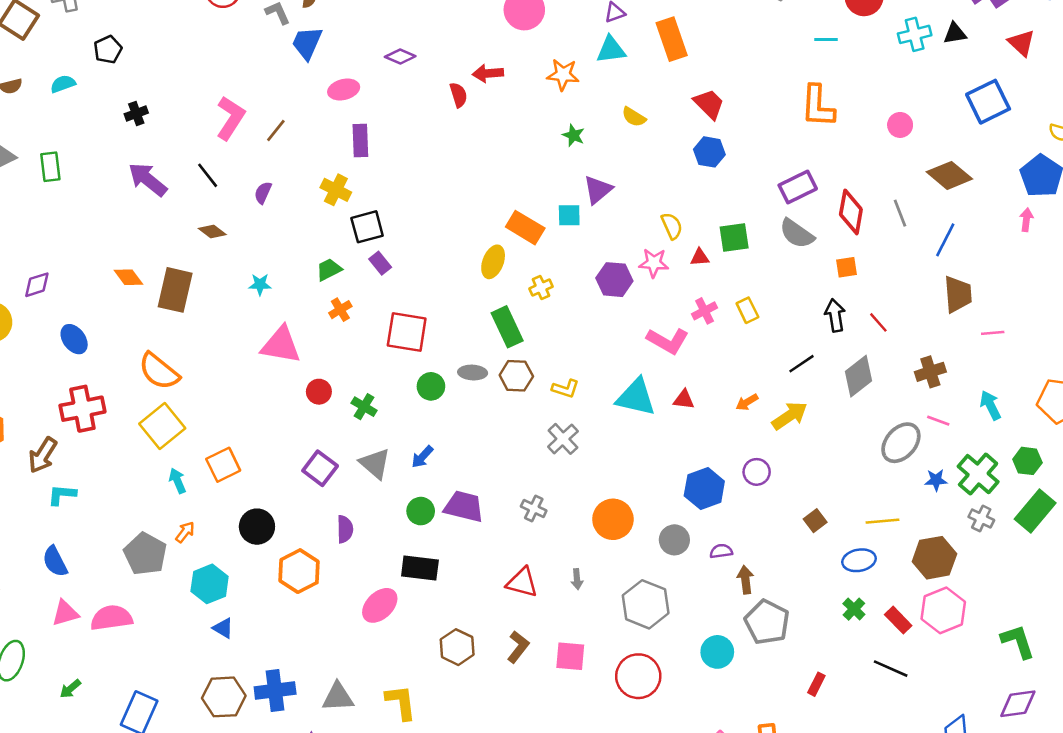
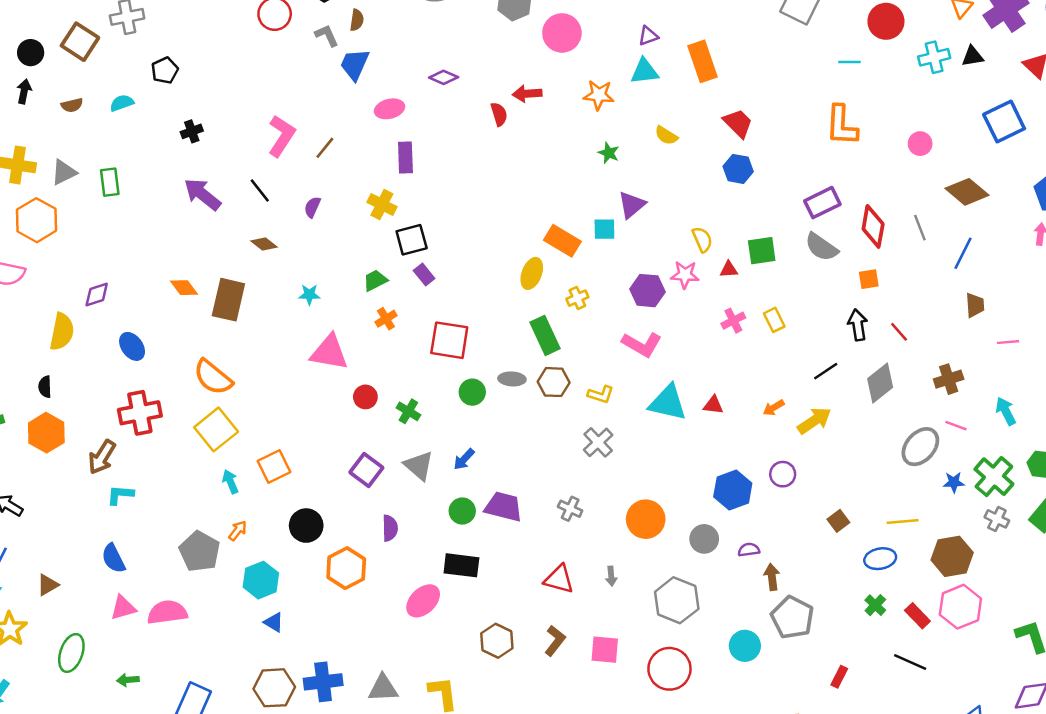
brown trapezoid: (958, 294) -> (975, 305), size x0.7
pink L-shape: (668, 341) -> (642, 344), moved
green arrow: (70, 689) -> (128, 680), turned 35

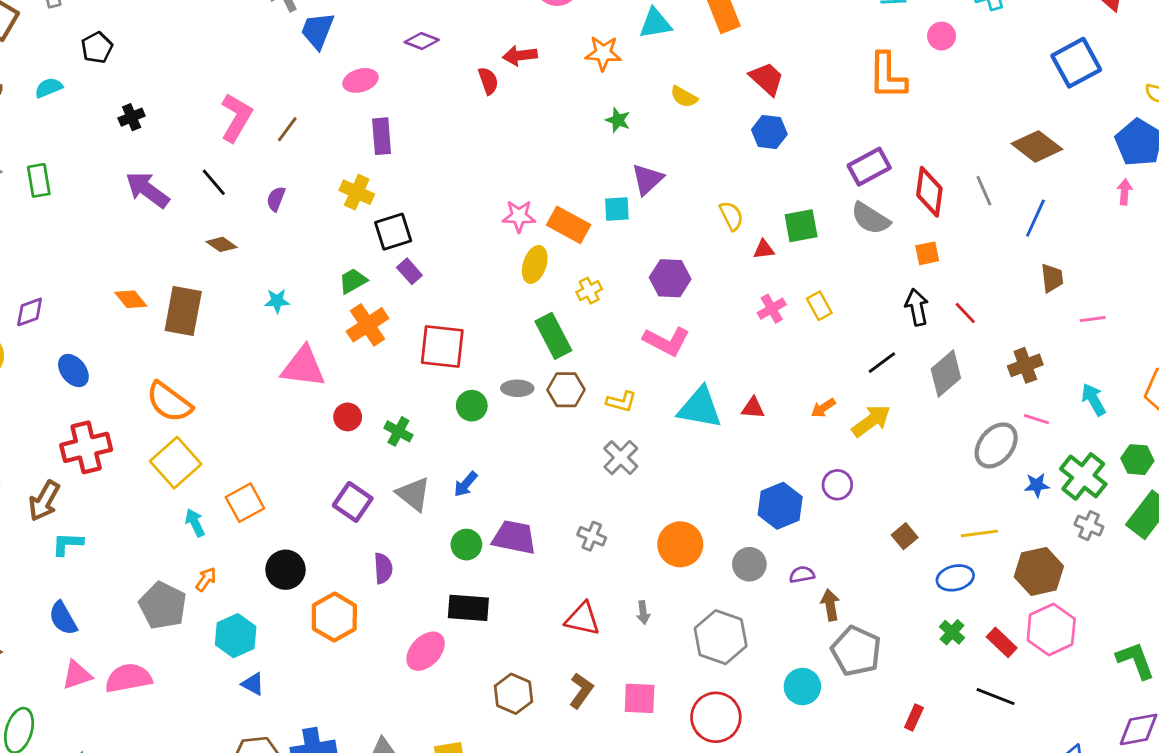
pink circle: (920, 144) -> (942, 36), moved
pink star: (685, 275) -> (519, 216), moved
orange cross: (386, 319) -> (367, 325), size x1.6

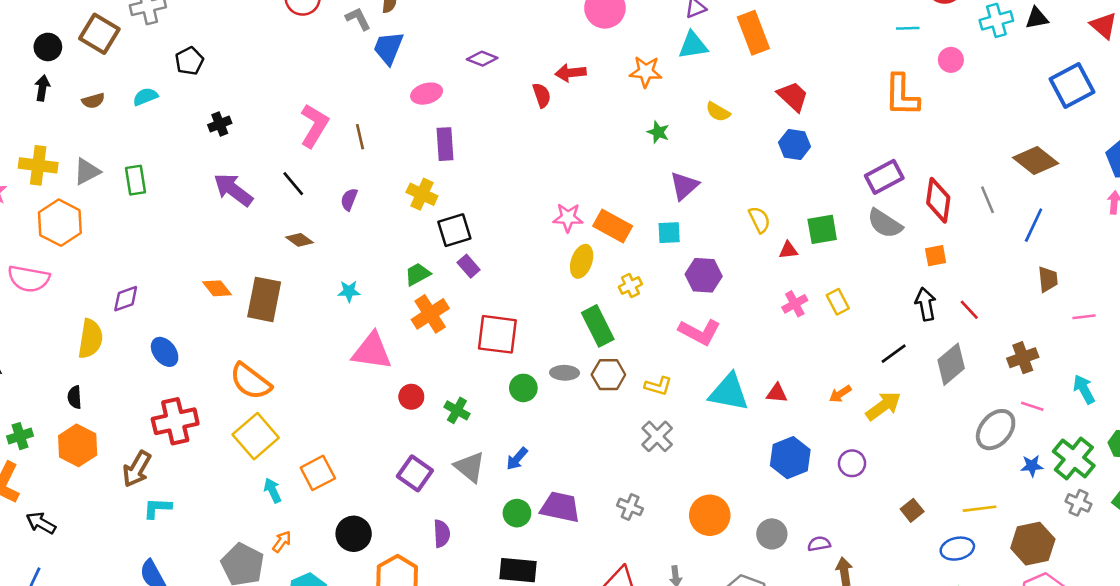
brown line: (287, 129) -> (360, 137), turned -50
cyan square: (617, 209) -> (669, 233), moved
blue hexagon: (780, 506) -> (790, 458), moved

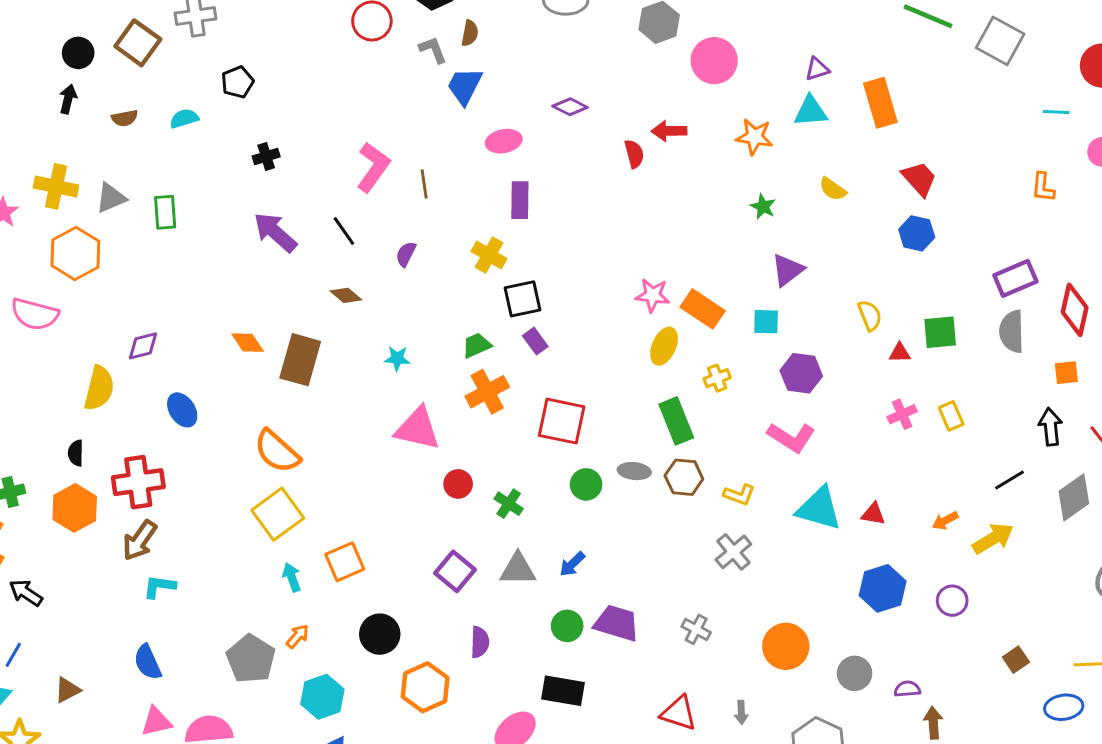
orange L-shape: (902, 95) -> (1043, 187), size x0.6
gray semicircle: (885, 223) -> (1012, 331), turned 51
red cross: (175, 421) -> (138, 482), moved
gray triangle: (470, 467) -> (518, 569), turned -44

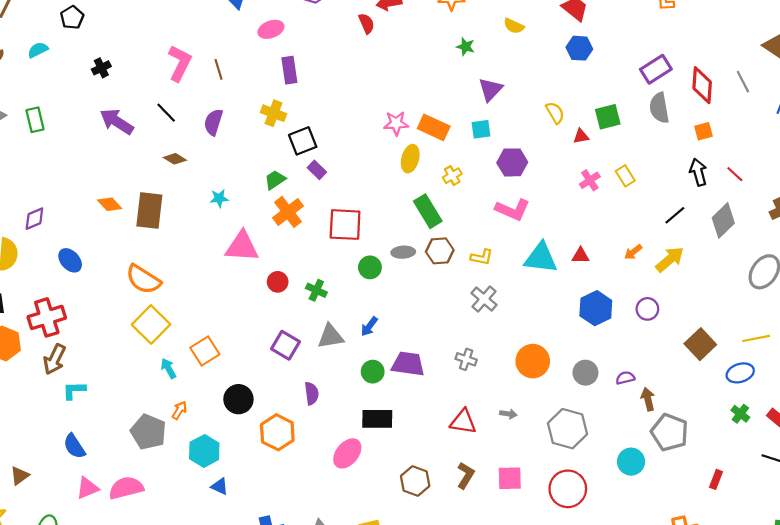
purple semicircle: (406, 254) -> (213, 122), size x1.4
brown square: (1016, 660) -> (700, 344), size x1.6
gray arrow: (741, 712) -> (508, 414), turned -70

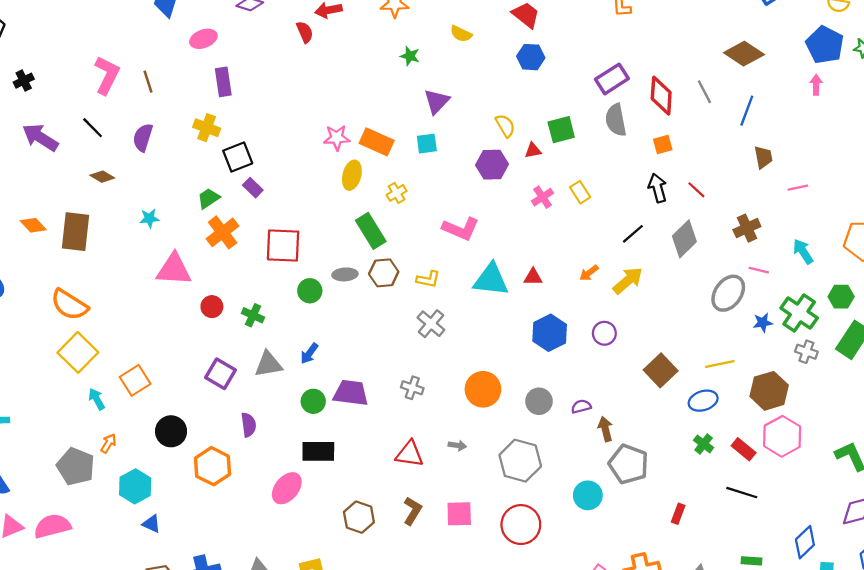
purple hexagon: (512, 162) -> (492, 165), moved

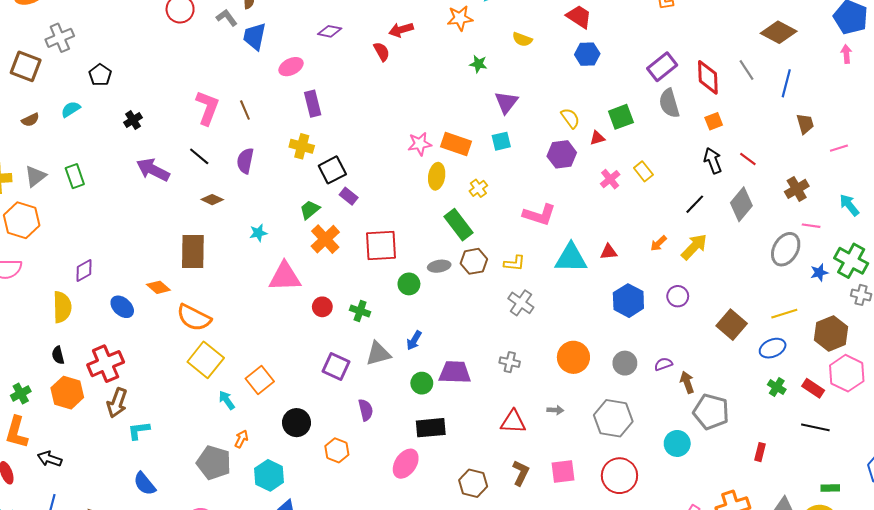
orange diamond: (33, 225) -> (158, 287), moved
orange hexagon: (212, 466) -> (337, 450), size x0.7

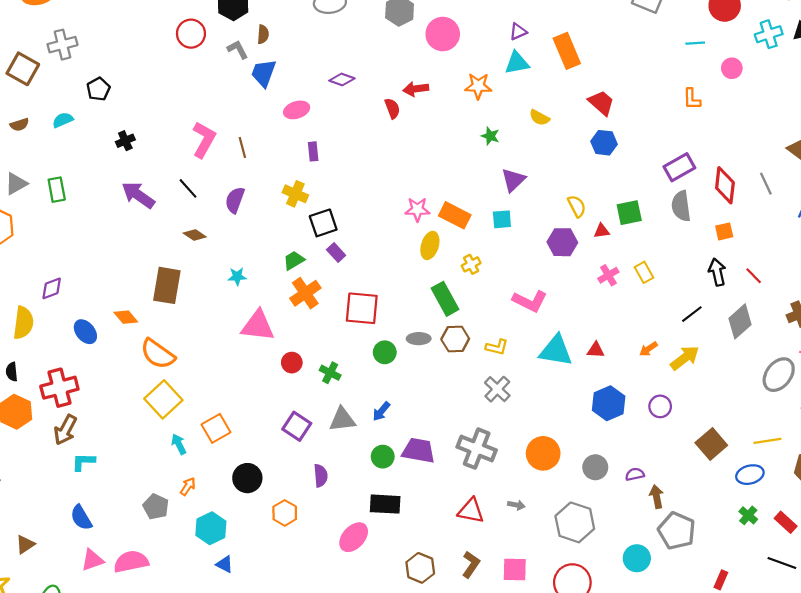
purple rectangle: (313, 104) -> (313, 151), size x0.7
gray cross: (510, 362) -> (477, 449), size x1.8
gray pentagon: (214, 463) -> (156, 507), size x0.7

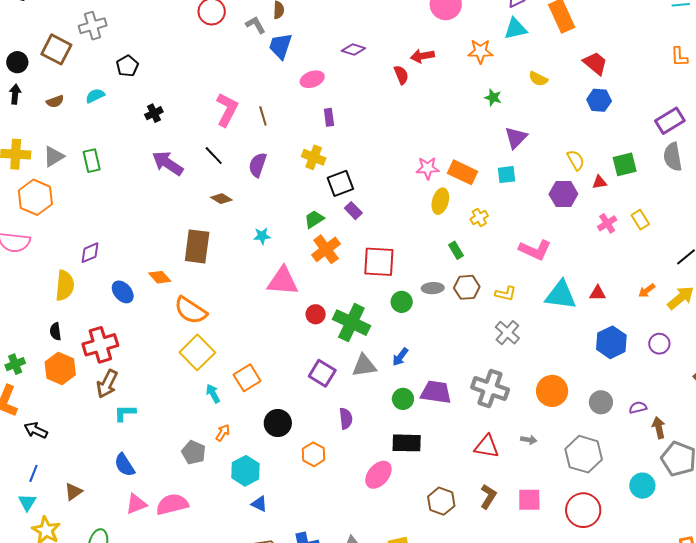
green rectangle: (445, 299) -> (456, 250), size x0.6
green cross: (330, 373) -> (351, 323), size x1.8

